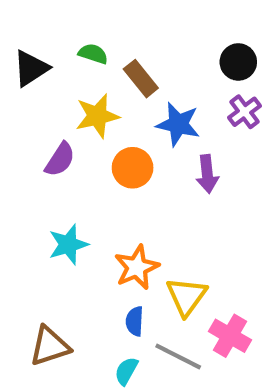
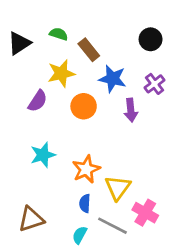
purple cross: (245, 112) -> (154, 84), moved

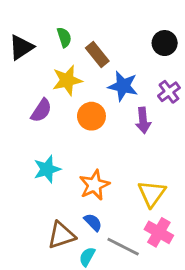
green semicircle: (59, 34) -> (64, 37), turned 54
yellow triangle: (118, 188) -> (152, 194), moved
blue semicircle: (85, 203) -> (93, 222), turned 132
brown triangle: (31, 219) -> (61, 235), moved

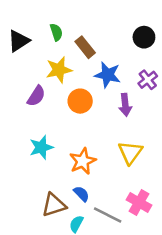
yellow triangle: (152, 194) -> (130, 152), moved

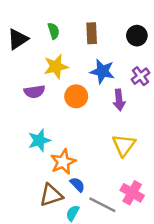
brown rectangle: (85, 47) -> (92, 33), moved, turned 36
purple semicircle: (36, 96) -> (34, 92), turned 48
orange star: (83, 161) -> (63, 162), moved

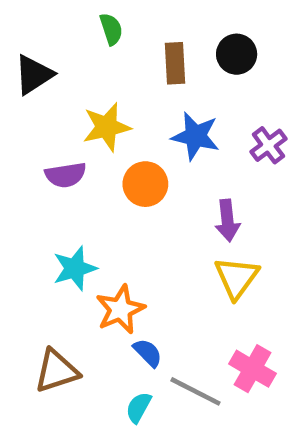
green semicircle: (54, 31) -> (111, 29), moved
black circle: (137, 36) -> (237, 54), moved
purple arrow: (119, 100) -> (227, 221), moved
brown triangle: (51, 195) -> (57, 371), moved

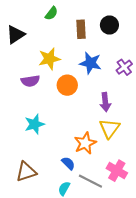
green semicircle: (111, 29) -> (51, 13), turned 56
orange star: (120, 309) -> (85, 143), moved

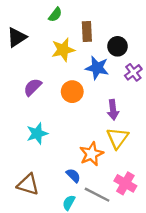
black circle: (109, 25) -> (117, 46), moved
yellow star: (49, 59) -> (63, 50), moved
purple semicircle: (30, 81) -> (33, 87), turned 144
brown triangle: (26, 172) -> (28, 184), turned 35

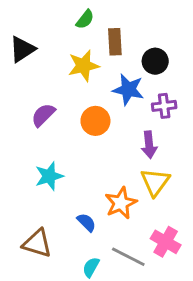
green semicircle: (55, 15) -> (85, 19), moved
purple cross: (133, 72) -> (164, 106), moved, turned 30
blue semicircle: (73, 175) -> (86, 222), moved

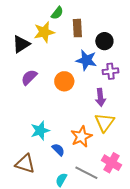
black triangle: (22, 49) -> (21, 44), moved
yellow star: (83, 66) -> (44, 32), moved
cyan star: (49, 176) -> (40, 131), moved

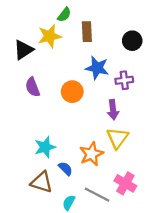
black circle: (104, 41) -> (132, 41), moved
purple semicircle: (29, 77) -> (33, 87), turned -66
brown triangle: (25, 164) -> (42, 182), moved

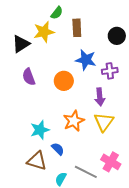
orange star: (91, 154) -> (74, 121), moved

